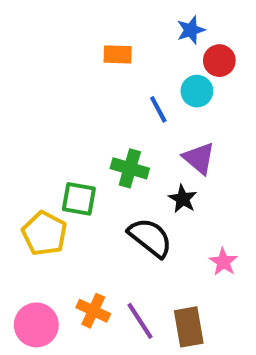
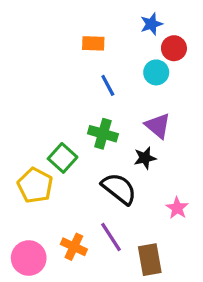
blue line: (158, 109) -> (108, 85), moved
green square: (79, 199) -> (63, 158), turned 32
black star: (183, 199) -> (145, 158), turned 30
purple line: (140, 321) -> (111, 237), moved

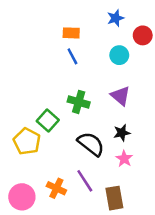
red circle: (174, 48) -> (143, 35), moved
blue line: (108, 85) -> (72, 56), moved
black star: (145, 158) -> (122, 133), moved
pink star: (177, 208) -> (124, 159), moved

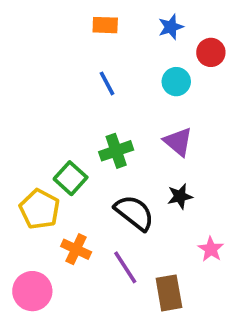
orange rectangle: (71, 33) -> (105, 25), moved
green cross: (79, 102) -> (116, 151), turned -35
pink star: (124, 159) -> (211, 249), moved
orange cross: (56, 188) -> (76, 249), moved

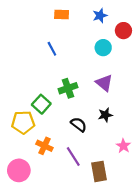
blue line: (107, 83) -> (52, 49), moved
yellow pentagon: (40, 209) -> (23, 122), turned -30
black semicircle: (134, 213) -> (79, 124), size x0.7

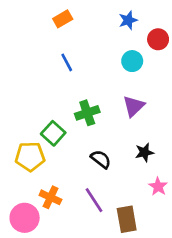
orange rectangle: (62, 15) -> (63, 19), moved, turned -32
purple triangle: (104, 83) -> (134, 106), turned 36
black star: (105, 115) -> (144, 152), moved
orange cross: (44, 146) -> (50, 197), moved

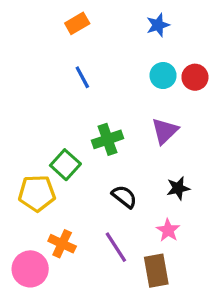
red circle: (158, 39) -> (195, 77), moved
pink star: (158, 186) -> (168, 230), moved

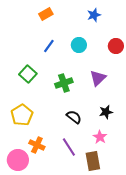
cyan circle: (163, 76) -> (79, 45), moved
blue line: (82, 77) -> (49, 46), turned 64
green square: (65, 165) -> (28, 74), moved
yellow pentagon: (37, 193) -> (22, 115), turned -30

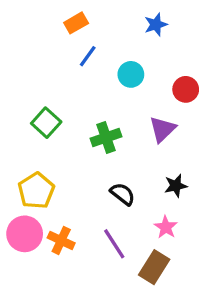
blue line: (49, 46) -> (88, 56), moved
red circle: (116, 46) -> (186, 89), moved
pink circle: (18, 160) -> (25, 234), moved
brown rectangle: (93, 161) -> (154, 267), turned 42

